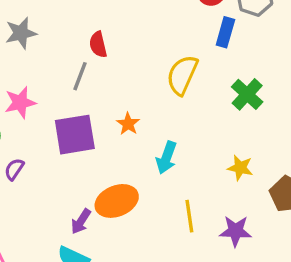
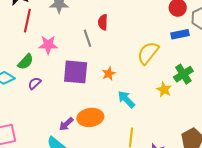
blue rectangle: (225, 32) -> (180, 34), turned 48
gray line: (80, 76) -> (87, 38), turned -54
cyan arrow: (166, 158) -> (126, 99), turned 102
yellow star: (240, 168) -> (164, 90), moved

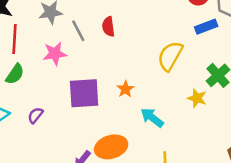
gray line: (87, 38) -> (78, 31), moved
pink star: (48, 45) -> (55, 54), moved
green semicircle: (26, 62) -> (15, 74), moved

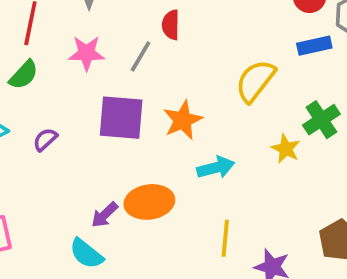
gray line: (78, 31) -> (140, 56), moved, turned 50
orange star: (125, 89) -> (183, 120), size x1.5
cyan arrow: (152, 118) -> (216, 168), turned 120

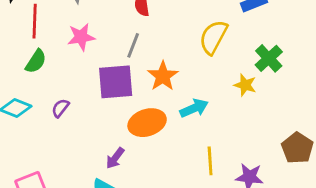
gray line: (140, 56) -> (133, 45), moved
orange ellipse: (149, 202) -> (147, 123), moved

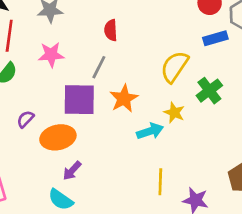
green cross: (269, 58) -> (209, 91), moved
yellow star: (245, 85) -> (174, 113), moved
orange ellipse: (147, 123) -> (58, 137), moved

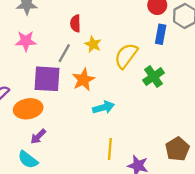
blue rectangle: (215, 38) -> (161, 34), turned -66
yellow star: (174, 113) -> (93, 44), moved

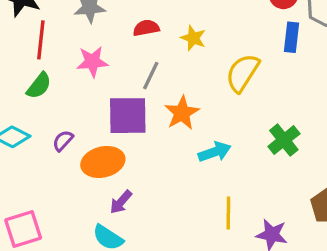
red semicircle: (75, 23) -> (146, 28), moved, turned 84
yellow star: (93, 44) -> (193, 38), moved
green cross: (154, 77) -> (284, 140), moved

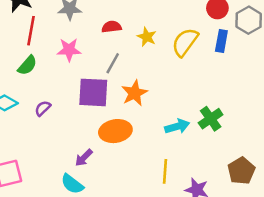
yellow semicircle: (243, 73) -> (185, 42), moved
cyan arrow: (215, 152) -> (177, 126), moved
orange ellipse: (103, 162) -> (115, 131), moved

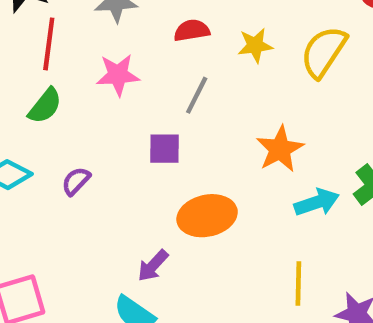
yellow star: (147, 37) -> (255, 45), turned -30
purple square: (93, 92) -> (165, 149), size x0.6
orange star: (134, 93) -> (280, 149), moved

